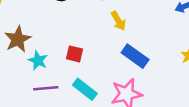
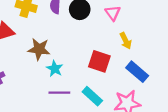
brown star: (18, 39) -> (39, 49), turned 30
red square: (75, 54) -> (99, 61), moved, size x1.5

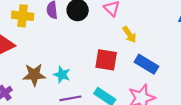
brown star: (39, 49) -> (34, 75), moved

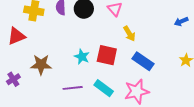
cyan star: (62, 75) -> (82, 57), moved

